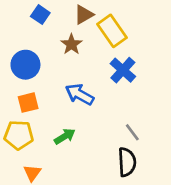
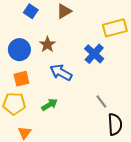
yellow rectangle: (112, 31) -> (115, 28), moved, turned -70
brown star: (71, 44) -> (47, 44), moved
black semicircle: (127, 162) -> (115, 124), moved

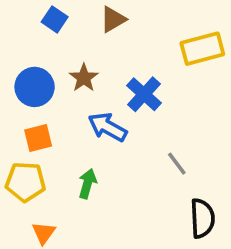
blue cross: (94, 54) -> (144, 94), moved
gray line: (101, 102) -> (177, 164), moved
green arrow: (50, 105) -> (87, 184), turned -42

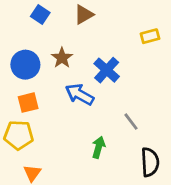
yellow rectangle: (202, 49) -> (150, 36), size x0.6
green arrow: (87, 184) -> (99, 147), moved

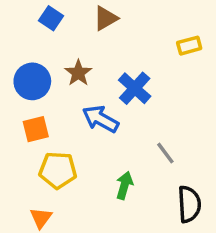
yellow pentagon: (19, 135) -> (58, 170), moved

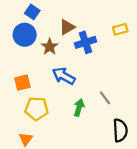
brown triangle: (106, 18) -> (67, 27), moved
blue circle: (32, 81) -> (25, 35), moved
blue cross: (135, 88) -> (85, 42), moved, turned 30
green arrow: (124, 185) -> (79, 108), moved

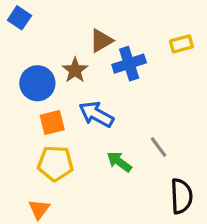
blue square: (32, 12) -> (19, 18), moved
blue circle: (25, 35) -> (37, 83), moved
orange square: (22, 83) -> (52, 123), moved
green arrow: (79, 108) -> (119, 162), turned -70

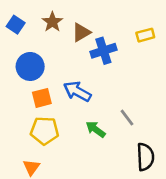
blue square: (19, 18) -> (16, 25), moved
brown star: (75, 70) -> (52, 22), moved

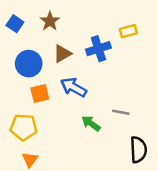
brown triangle: (81, 32) -> (62, 54), moved
yellow rectangle: (145, 35) -> (128, 31), moved
gray line: (127, 118) -> (121, 112), turned -42
yellow pentagon: (45, 131) -> (24, 127), moved

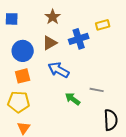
brown star: (50, 21) -> (53, 17), moved
blue square: (15, 24) -> (12, 19), turned -32
orange square: (40, 94) -> (23, 76), moved

